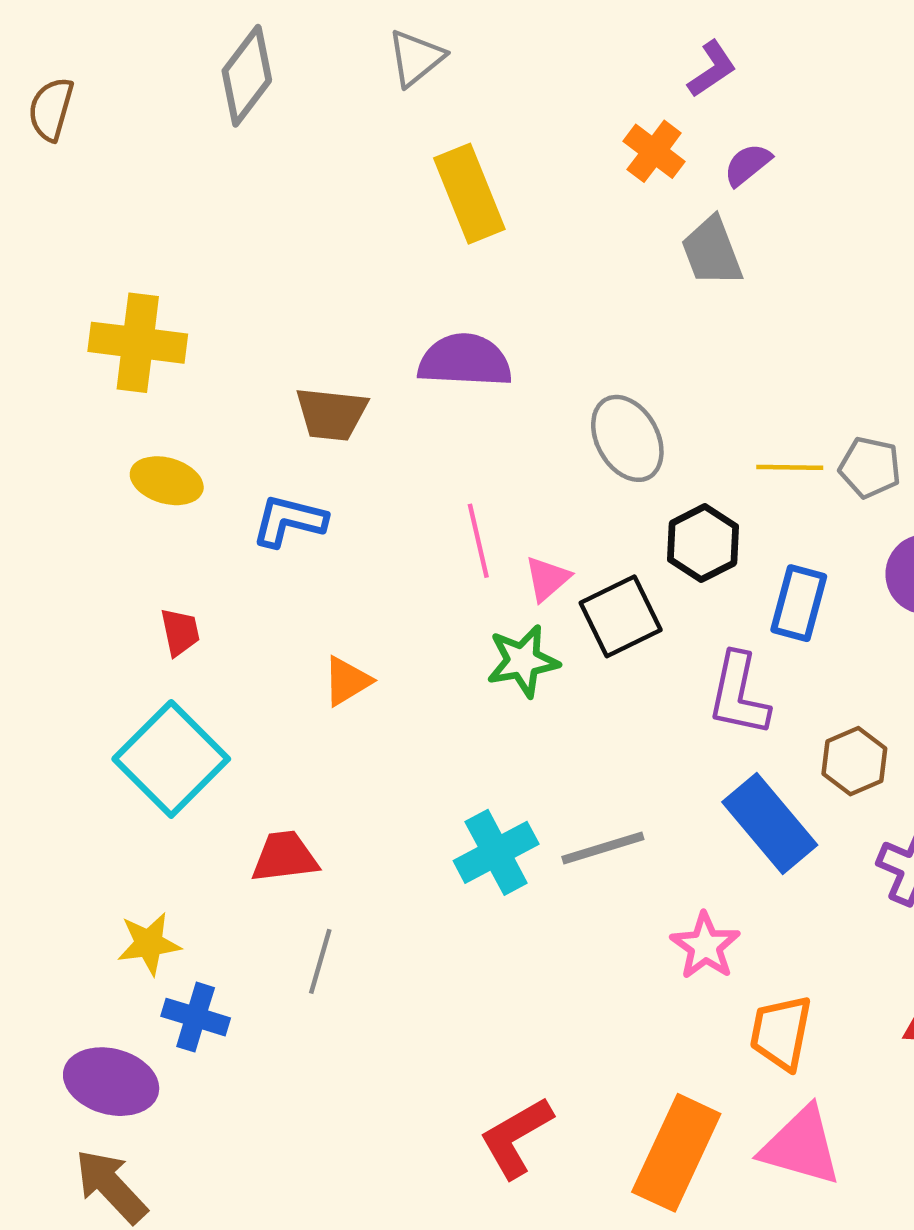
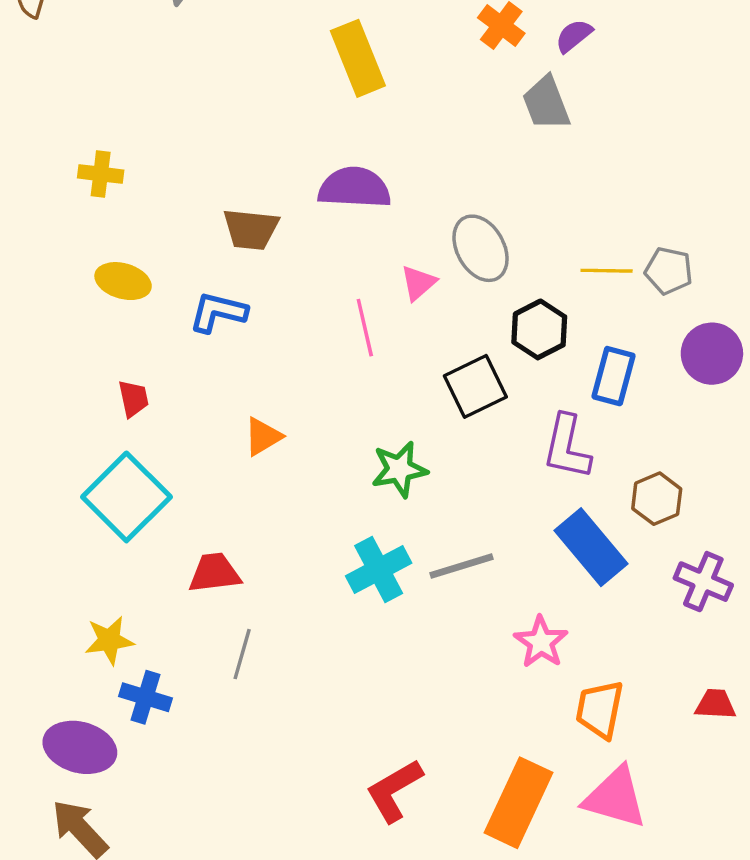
yellow cross: (138, 343) -> (101, 174), size x0.6
pink triangle: (547, 579) -> (418, 283), moved
green star: (523, 661) -> (399, 469), moved

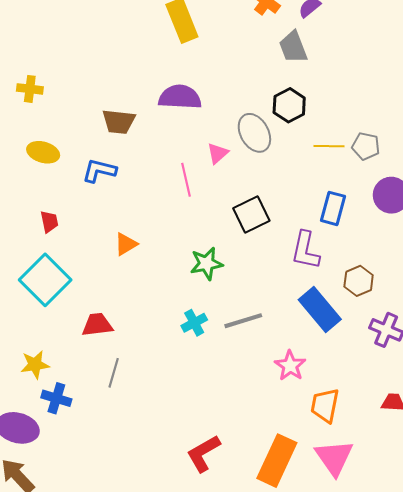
black hexagon: (539, 329) -> (289, 105), moved
cyan cross: (379, 569) -> (194, 323), size x0.7
pink triangle: (615, 797) -> (334, 457), turned 39

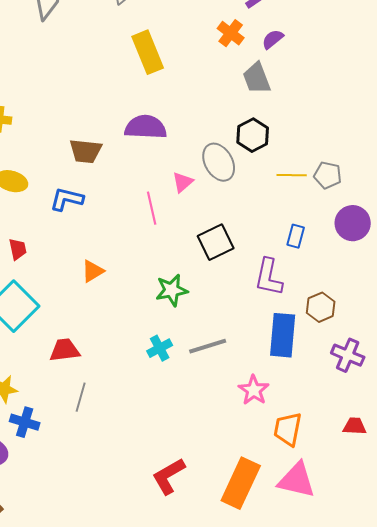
blue rectangle: (333, 208) -> (296, 236), size x0.7
blue rectangle: (320, 309) -> (283, 335), turned 45
pink triangle: (334, 457) -> (297, 480), turned -42

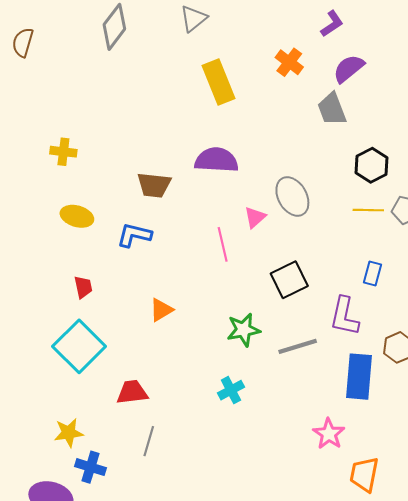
orange cross: (231, 33) -> (289, 62), moved
purple semicircle: (273, 39) -> (349, 68), size x1.4
black hexagon: (253, 135) -> (371, 165), moved
gray line: (208, 346) -> (298, 346), moved

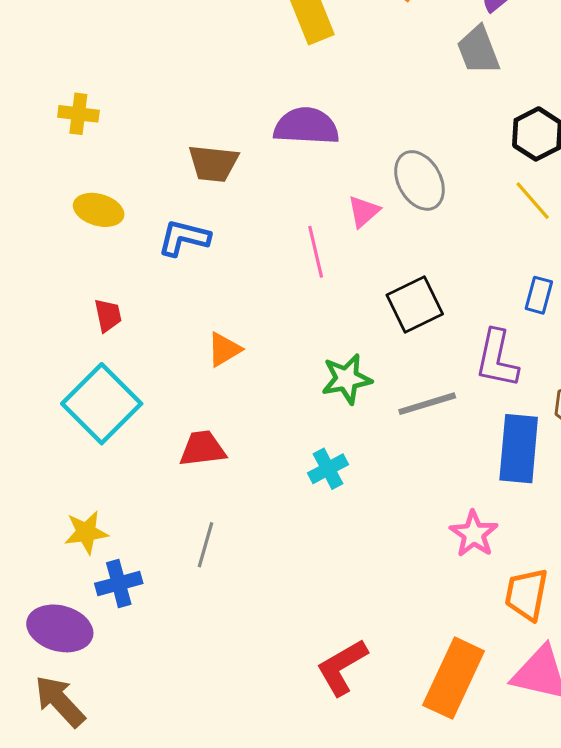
yellow line: (368, 210) -> (533, 201), turned 48
red trapezoid: (132, 392) -> (202, 449), moved
blue cross: (90, 467) -> (119, 583), turned -32

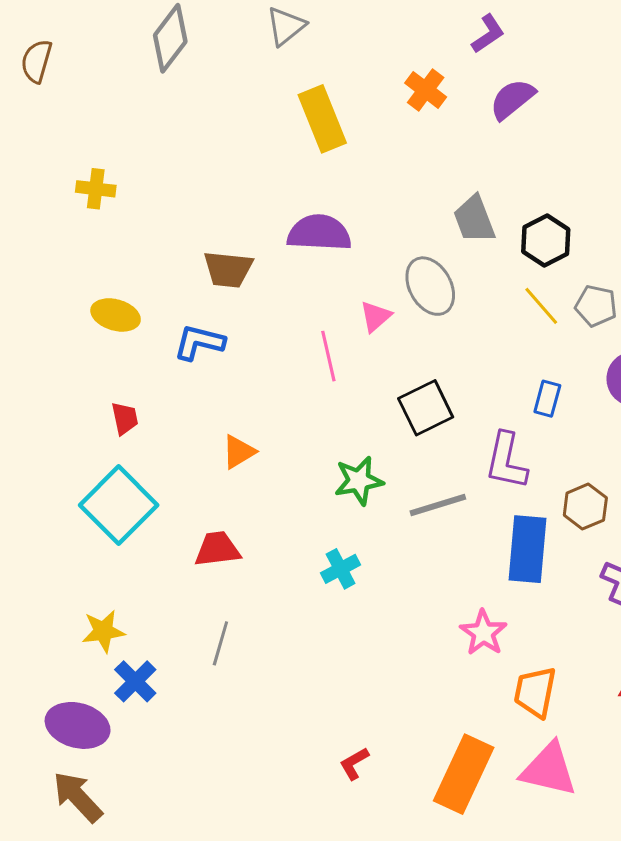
gray trapezoid: (478, 50) -> (474, 219), moved
yellow cross: (78, 114) -> (96, 189), moved
blue cross: (119, 583) -> (135, 681), turned -30
red L-shape: (342, 667) -> (354, 763), size x0.6

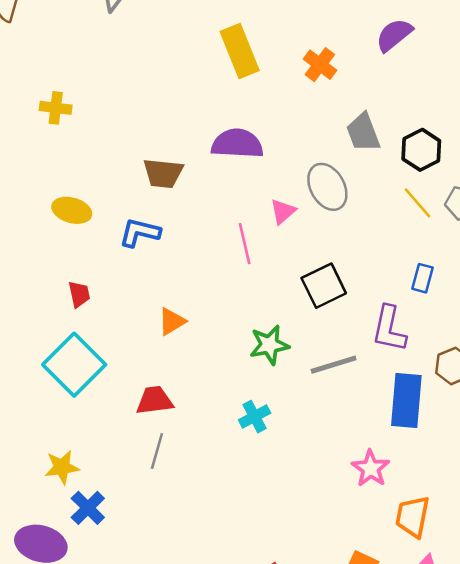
orange cross: (426, 90) -> (320, 65), moved
gray line: (220, 643) -> (157, 451), moved

